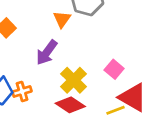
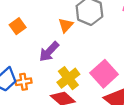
pink square: (114, 69) -> (104, 74), size x1.6

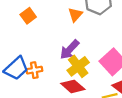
purple arrow: (49, 52) -> (70, 50), moved

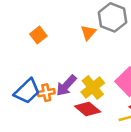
purple arrow: (70, 50) -> (66, 86), moved

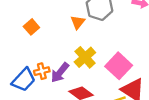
yellow cross: (93, 88) -> (85, 57), moved
orange cross: (46, 93) -> (42, 71), moved

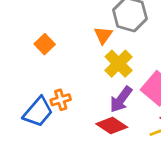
yellow cross: (85, 57) -> (119, 64), moved
purple arrow: (60, 73) -> (121, 99), moved

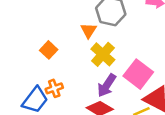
orange square: (45, 44) -> (49, 50), moved

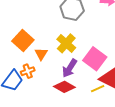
orange triangle: (88, 30) -> (41, 54), moved
orange square: (49, 50) -> (23, 40), size x1.5

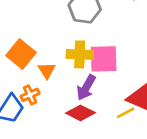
yellow cross: (66, 43) -> (80, 54), turned -36
pink square: (95, 59) -> (104, 59), moved, turned -35

